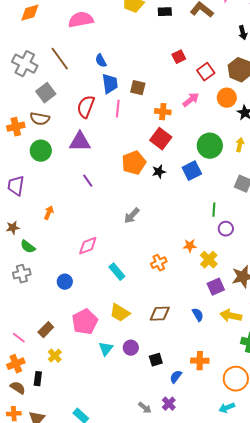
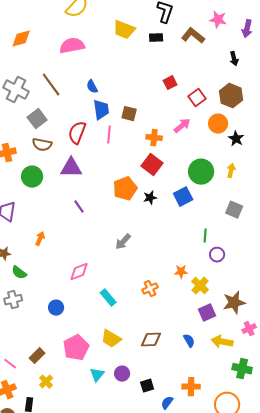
brown semicircle: (40, 119) -> (42, 145), moved

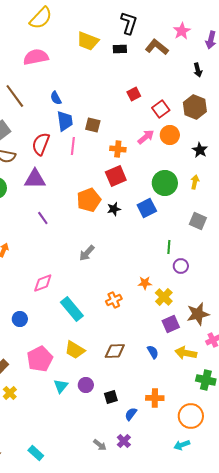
pink star: (218, 20) -> (182, 31), turned 30
orange circle: (218, 124) -> (170, 135), moved
red square: (152, 165) -> (116, 176), turned 30
cyan rectangle: (108, 298) -> (72, 309), size x1.4

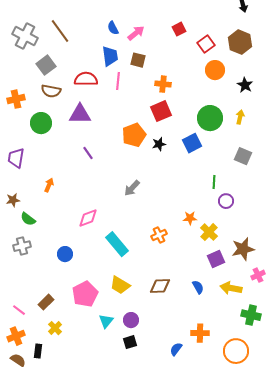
blue semicircle: (56, 98) -> (113, 28), moved
pink arrow: (146, 137) -> (136, 33), moved
red semicircle: (41, 144) -> (86, 79), turned 70
black square: (111, 397) -> (130, 342), moved

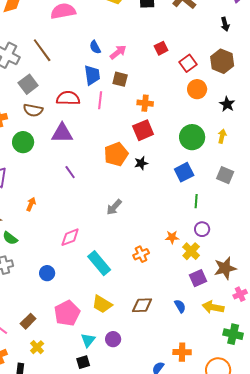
blue square: (192, 143) -> (184, 172), moved
purple circle: (226, 201) -> (202, 229), moved
black square: (130, 342) -> (83, 362), moved

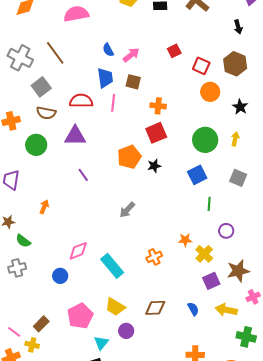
red square: (188, 63) -> (201, 66), turned -30
purple circle: (202, 229) -> (226, 231), moved
pink diamond: (70, 237) -> (78, 251), moved
purple circle: (113, 339) -> (126, 331), moved
yellow cross: (37, 347) -> (32, 345), moved, turned -32

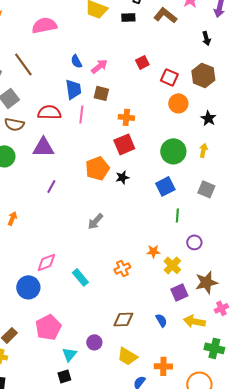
purple line: (83, 175) -> (51, 186), turned 64
cyan rectangle: (112, 266) -> (80, 277), size x0.7
blue circle: (60, 276) -> (28, 287), size x1.5
yellow trapezoid: (115, 307) -> (127, 356), moved

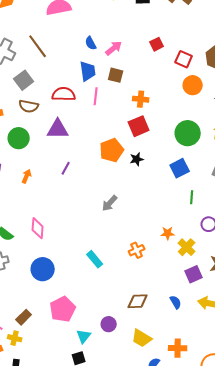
orange arrow: (12, 218) -> (27, 176), moved
pink diamond: (46, 262) -> (38, 228), moved, turned -65

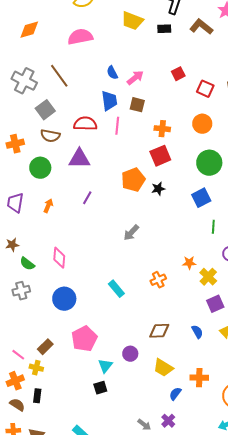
orange circle: (193, 85) -> (202, 124), moved

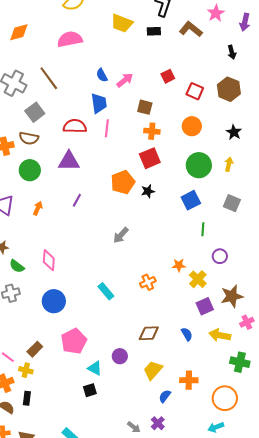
brown square: (137, 105) -> (145, 107), moved
brown semicircle: (50, 136) -> (29, 138), moved
cyan triangle: (105, 366) -> (95, 368), turned -42
yellow trapezoid: (163, 368) -> (153, 370), turned 100

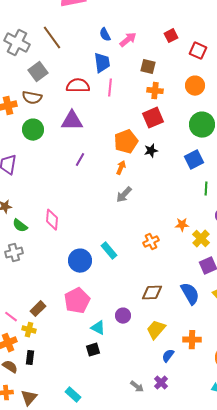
orange arrow: (38, 208) -> (121, 168), moved
blue circle: (54, 301) -> (80, 261), moved
blue semicircle: (187, 334) -> (190, 294), size x1.6

